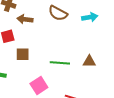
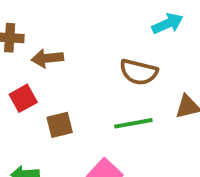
brown semicircle: (58, 13) -> (139, 72), moved

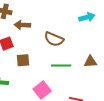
brown semicircle: (139, 72) -> (54, 39), moved

